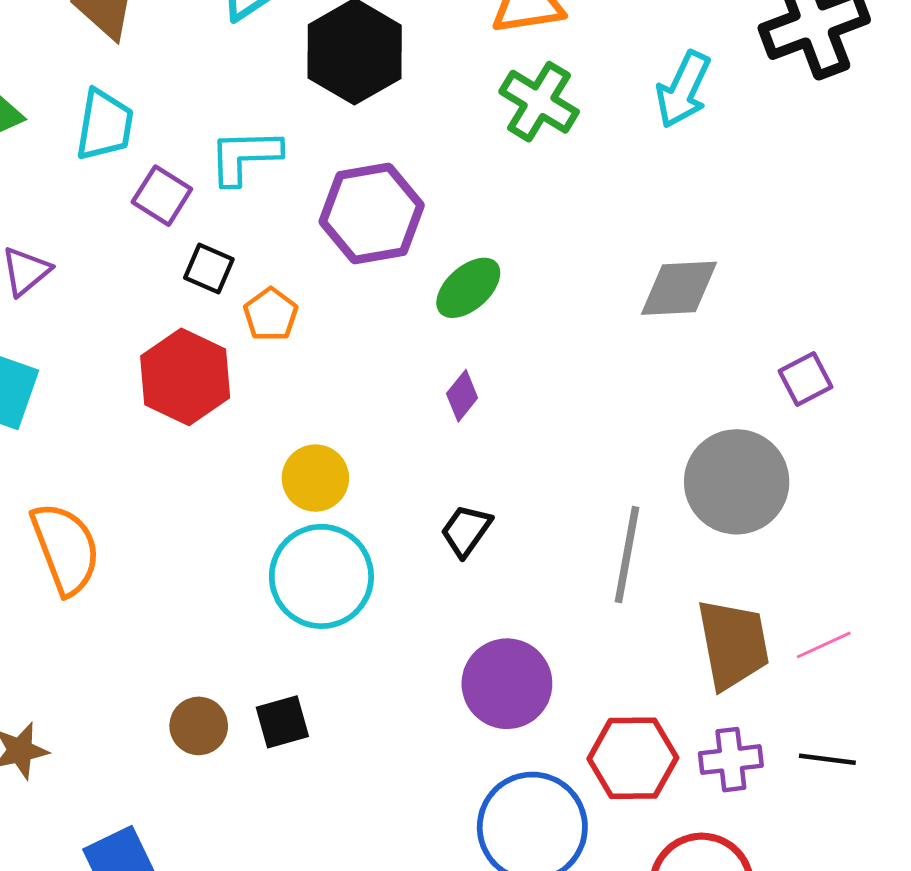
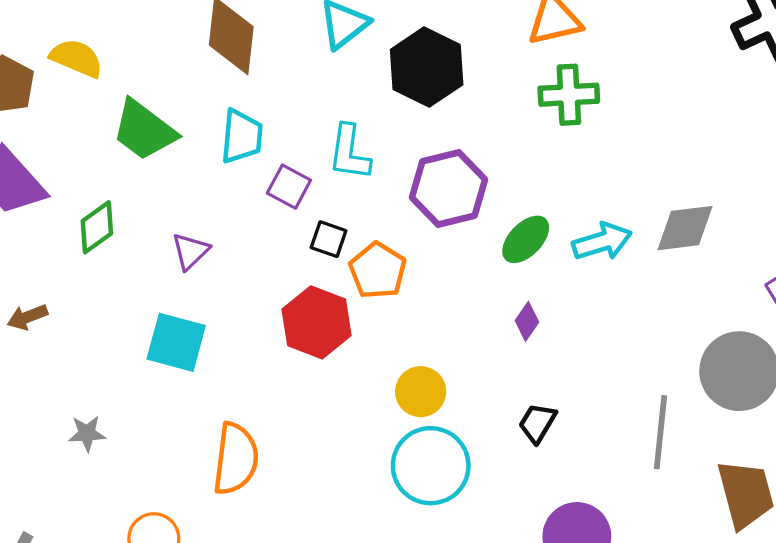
cyan arrow: (683, 90) -> (602, 241), moved, turned -128
green cross: (539, 102) -> (569, 95), turned -30
cyan L-shape: (245, 156) -> (349, 152), turned -76
orange pentagon: (271, 314) -> (378, 270), size x1.4
orange semicircle: (65, 549) -> (236, 459), turned 32

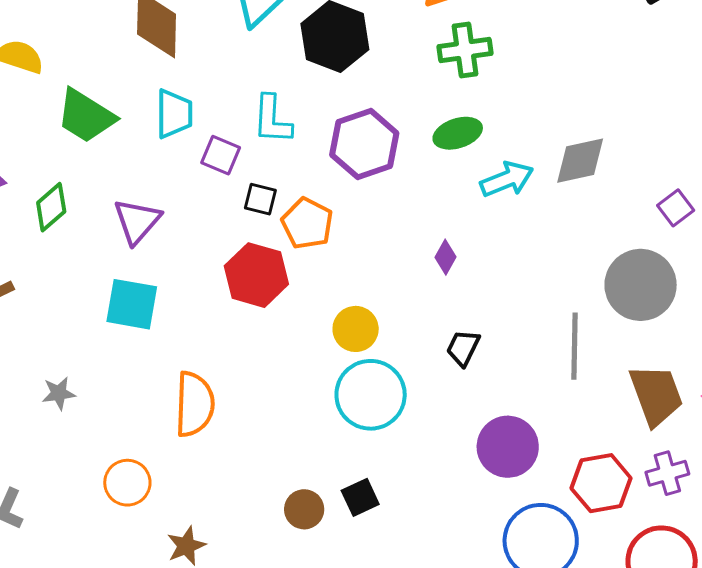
green ellipse: (526, 239) -> (458, 133), moved, turned 33
purple triangle: (190, 251) -> (137, 221), size x1.4

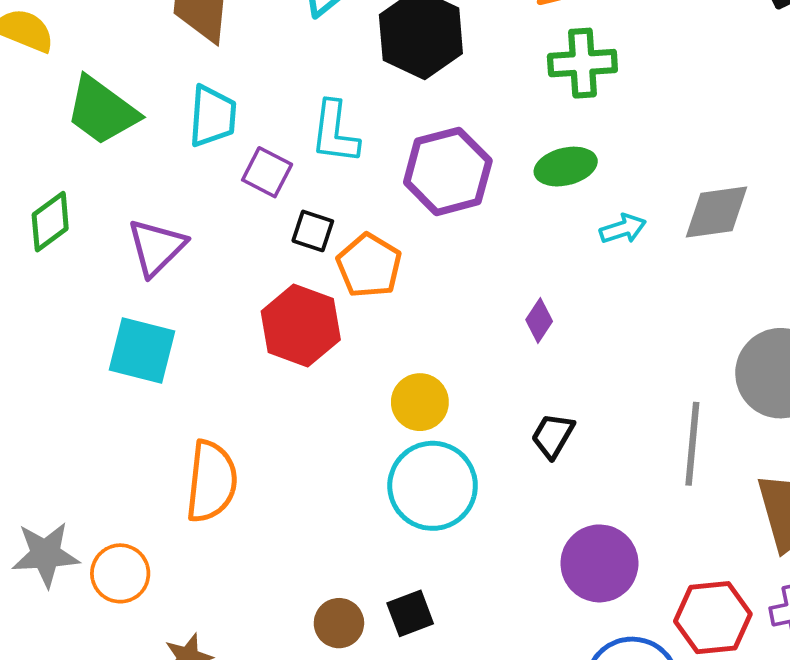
cyan arrow: (507, 179) -> (623, 229), size x0.7
gray star: (59, 393) -> (46, 554), moved, size x1.6

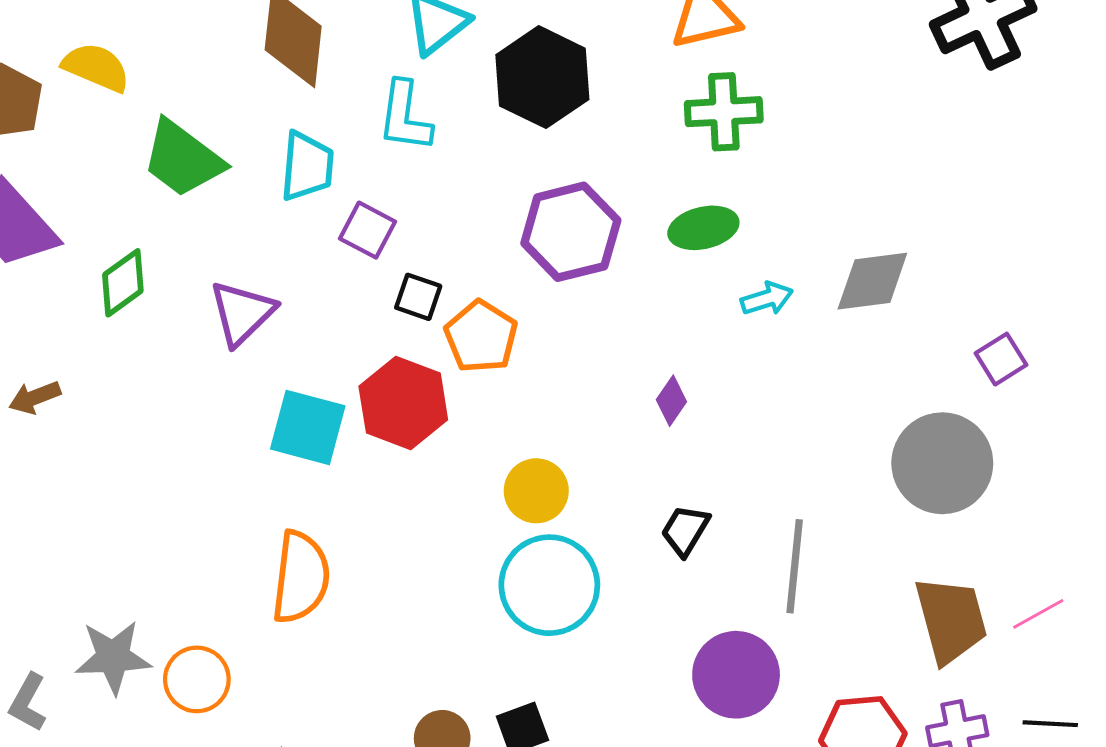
cyan L-shape: (335, 132) -> (405, 116), moved
cyan square: (142, 351) -> (308, 427), moved
gray line: (692, 444) -> (795, 566), moved

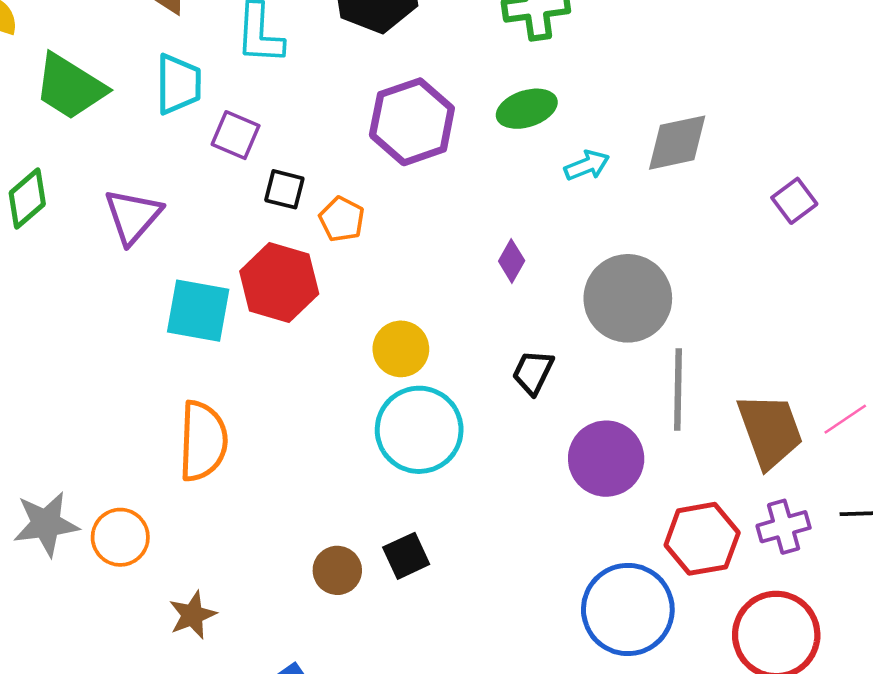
orange pentagon: (481, 337) -> (342, 219), size x0.7
gray circle: (942, 463) -> (628, 298), moved
gray line: (795, 566) -> (678, 389), moved
purple circle: (736, 675) -> (606, 459), moved

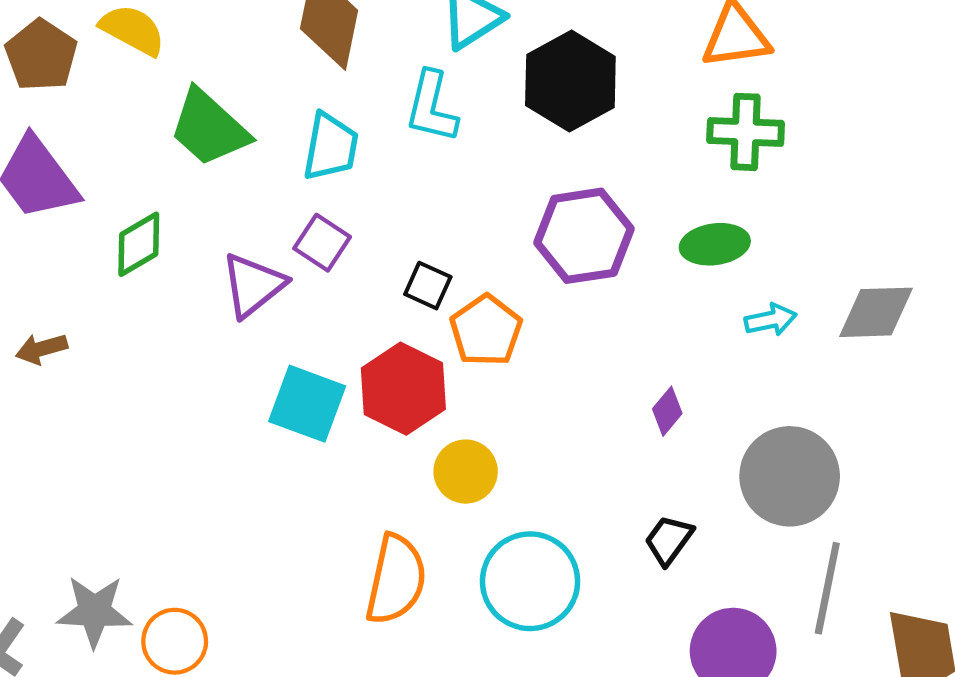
purple square: (236, 135) -> (322, 243), moved
orange pentagon: (342, 219) -> (486, 330), size x1.4
yellow circle: (401, 349) -> (466, 472), moved
orange semicircle: (203, 441) -> (396, 580), moved

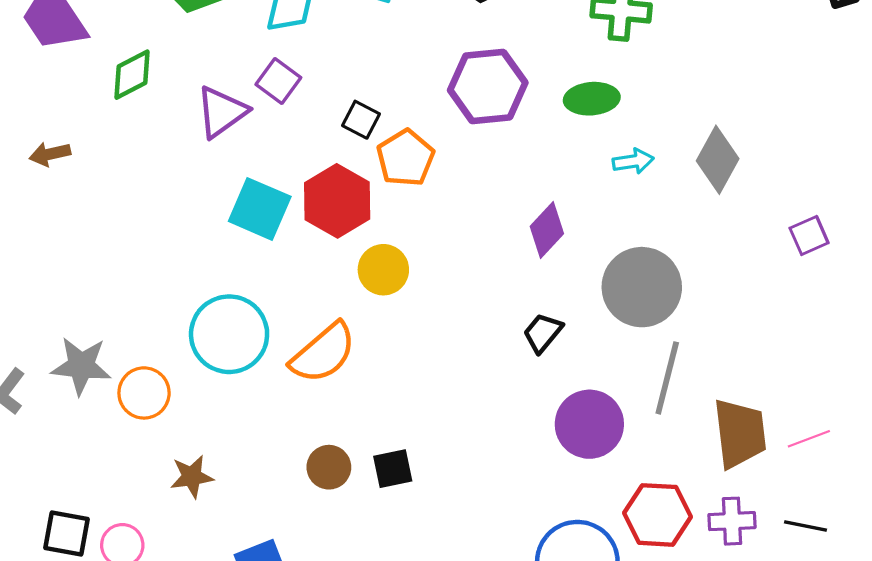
gray diamond: (876, 312) -> (718, 160), turned -62
purple diamond: (667, 411) -> (547, 230), size x1.4
orange semicircle: (396, 580) -> (323, 353), turned 34
cyan circle: (530, 581) -> (229, 334), moved

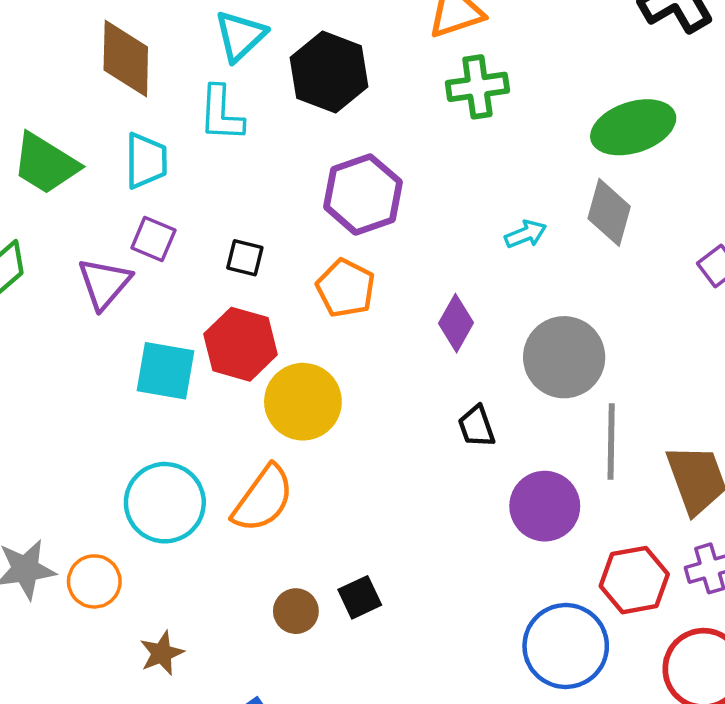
green ellipse: (592, 99) -> (633, 127), moved, size x1.5
orange pentagon: (406, 158) -> (346, 288), moved
yellow circle: (383, 270) -> (303, 402), size x1.5
black trapezoid: (543, 333) -> (476, 426), turned -45

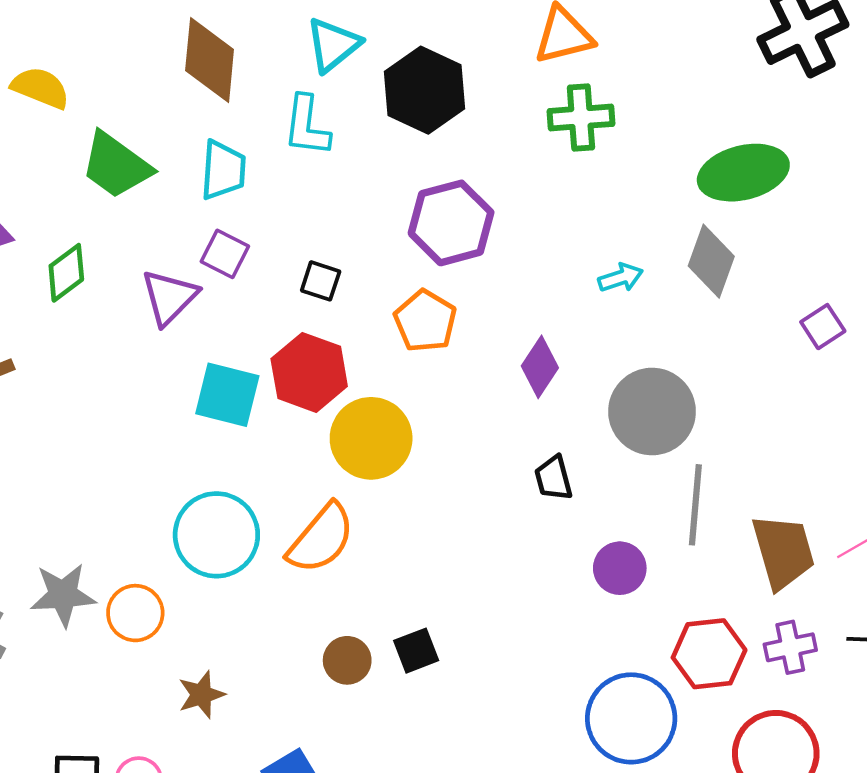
purple circle: (545, 506) -> (620, 568), size x0.7

